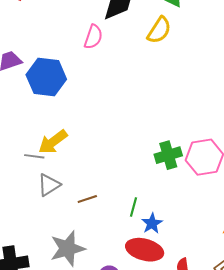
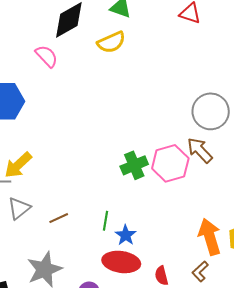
yellow semicircle: (159, 30) -> (111, 42), turned 40
pink semicircle: (93, 37) -> (47, 56), turned -55

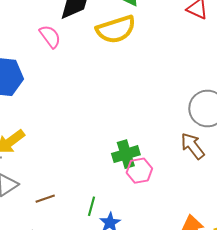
yellow semicircle: (111, 42) -> (116, 29), size x1.4
pink hexagon: (170, 163) -> (139, 171), moved, size x0.7

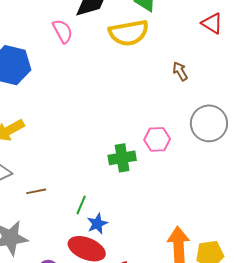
brown arrow: (193, 146) -> (180, 71), moved, size x0.7
pink hexagon: (139, 171) -> (157, 139), moved

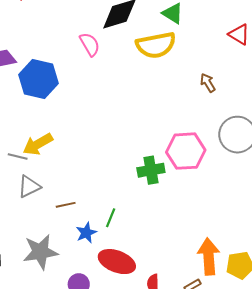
pink hexagon: (157, 139) -> (186, 151), size x1.5
blue star: (97, 224) -> (86, 233), moved

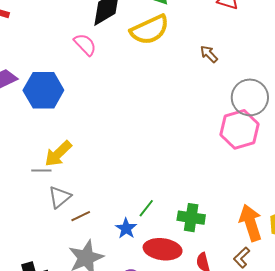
pink hexagon: (186, 151) -> (240, 129), moved
green cross: (151, 170) -> (191, 218), moved, turned 32
brown line: (66, 205) -> (81, 216), moved
green line: (111, 218) -> (146, 208), turned 30

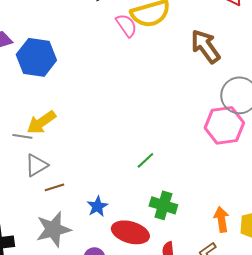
pink semicircle: (85, 45) -> (126, 25), moved
brown arrow: (209, 54) -> (205, 46), size x1.8
green line: (146, 208) -> (145, 160), moved
orange arrow: (251, 223) -> (221, 219), size x0.7

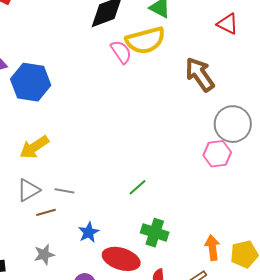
pink hexagon: (224, 125) -> (217, 154), size x0.7
gray line: (22, 136) -> (64, 191), moved
gray star: (53, 229) -> (44, 254), size x0.6

